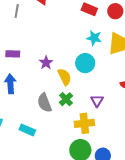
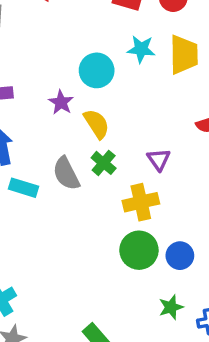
cyan circle: (85, 63) -> (97, 70), moved
cyan rectangle: (27, 130) -> (23, 188), moved

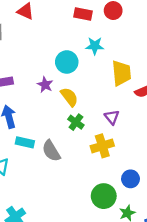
yellow trapezoid: (184, 55) -> (121, 73), moved
gray semicircle: (66, 174) -> (51, 151), moved
green circle: (139, 250) -> (104, 196), moved

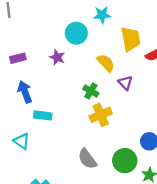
yellow semicircle: (69, 97) -> (106, 63), moved
yellow cross: (102, 146) -> (101, 115), moved
gray semicircle: (51, 151) -> (87, 159), moved

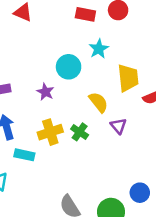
cyan star: (102, 15) -> (99, 49), turned -30
yellow cross: (101, 115) -> (50, 132), moved

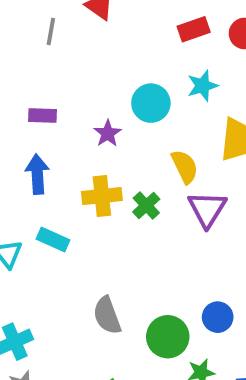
red rectangle: (85, 14) -> (194, 29), turned -42
purple triangle: (118, 126) -> (207, 209), size x1.5
cyan rectangle: (24, 155) -> (53, 240), moved

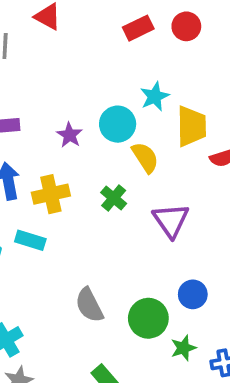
cyan star: (203, 86) -> (155, 96), moved
cyan circle: (151, 103) -> (118, 124), moved
yellow cross: (102, 196) -> (51, 194), moved
purple triangle: (207, 209) -> (171, 220), moved

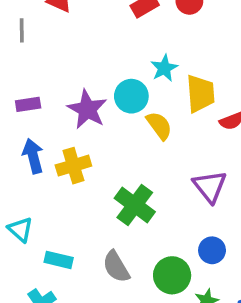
purple star: (69, 135) -> (87, 109), size x1.6
green cross: (114, 198) -> (135, 205), moved, size x1.6
purple triangle: (171, 220) -> (210, 186), moved
cyan rectangle: (30, 240) -> (59, 260), moved

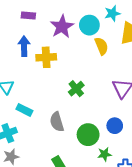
green cross: (135, 205) -> (76, 89), size x0.7

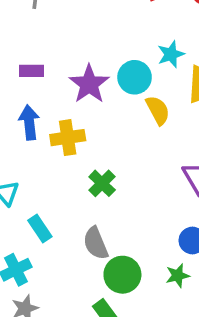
green cross: (76, 89) -> (102, 183), moved
cyan rectangle: (24, 110) -> (40, 228), turned 35
green circle: (88, 135) -> (122, 275), moved
green star: (105, 154) -> (178, 276), moved

